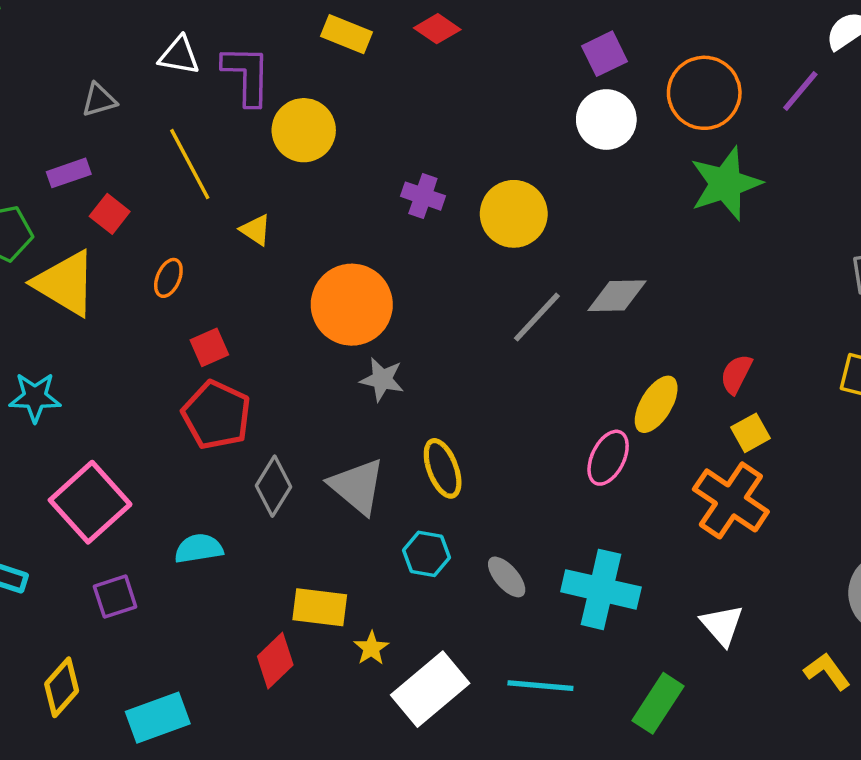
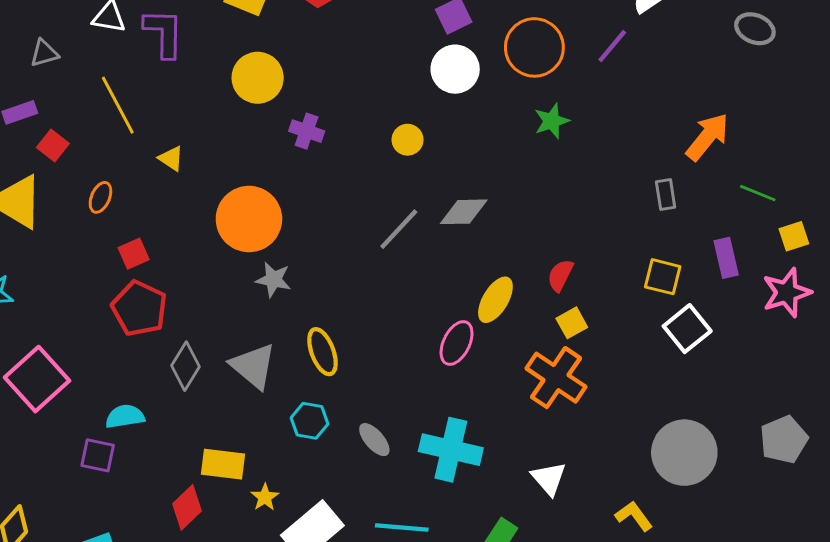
yellow circle: (304, 130) -> (258, 78), moved
green star: (726, 184) -> (552, 121), size x0.6
yellow circle: (514, 214) -> (408, 140), moved, size x0.6
purple square: (115, 597) -> (98, 455), moved, turned 30

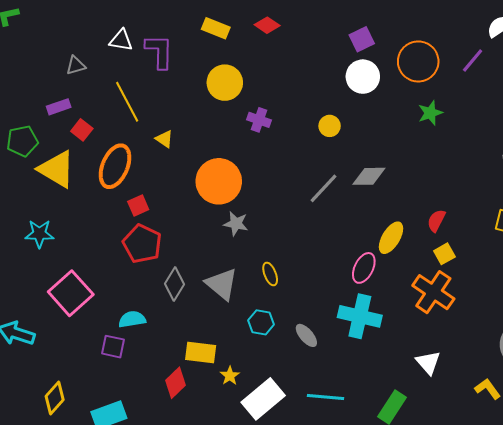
orange ellipse: (100, 197) -> (115, 166), size x2.0
yellow ellipse: (322, 352) -> (270, 274), size x0.7
cyan cross: (451, 450) -> (360, 316), moved

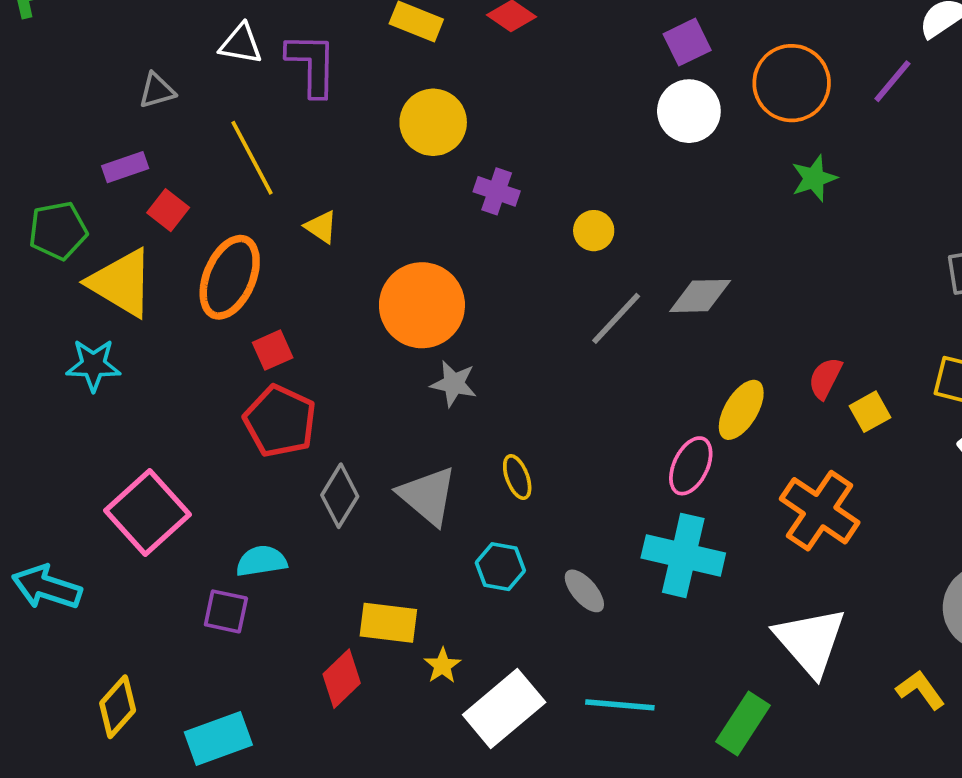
yellow circle: (330, 126) -> (594, 231), moved
cyan star: (39, 234) -> (93, 365), moved
yellow square: (444, 254) -> (870, 412), moved
white triangle: (428, 363) -> (810, 641), size x1.6

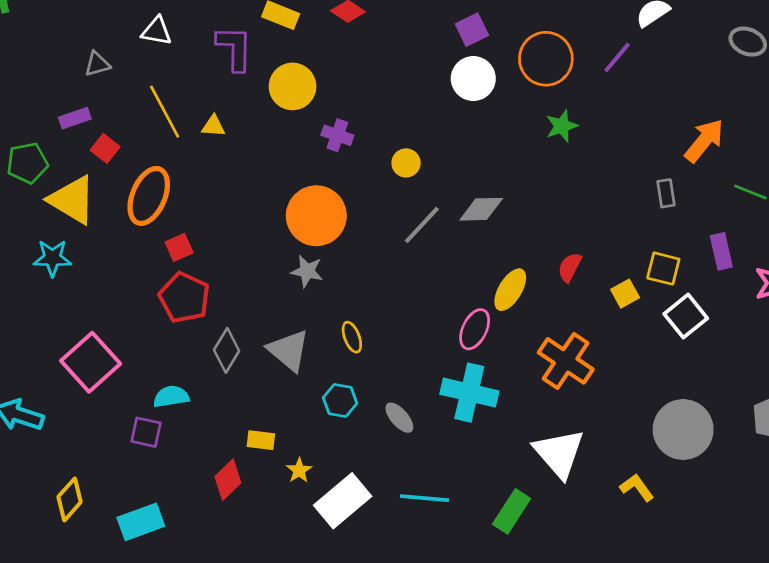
purple L-shape: (312, 64) -> (234, 48), moved
yellow triangle: (321, 227) -> (213, 126), moved, turned -30
orange circle: (422, 305) -> (316, 216), moved
yellow square: (870, 412) -> (625, 294), moved
yellow rectangle: (388, 623) -> (261, 440), size x0.7

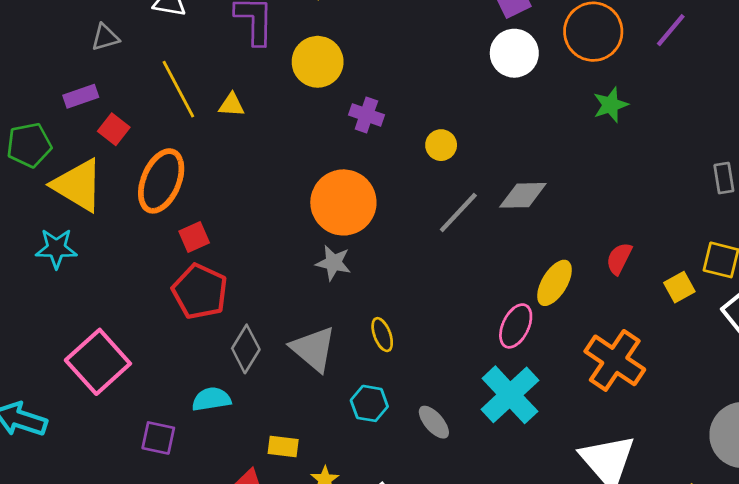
cyan cross: (469, 393) -> (510, 395), turned 34
cyan semicircle: (171, 397) -> (211, 399), moved

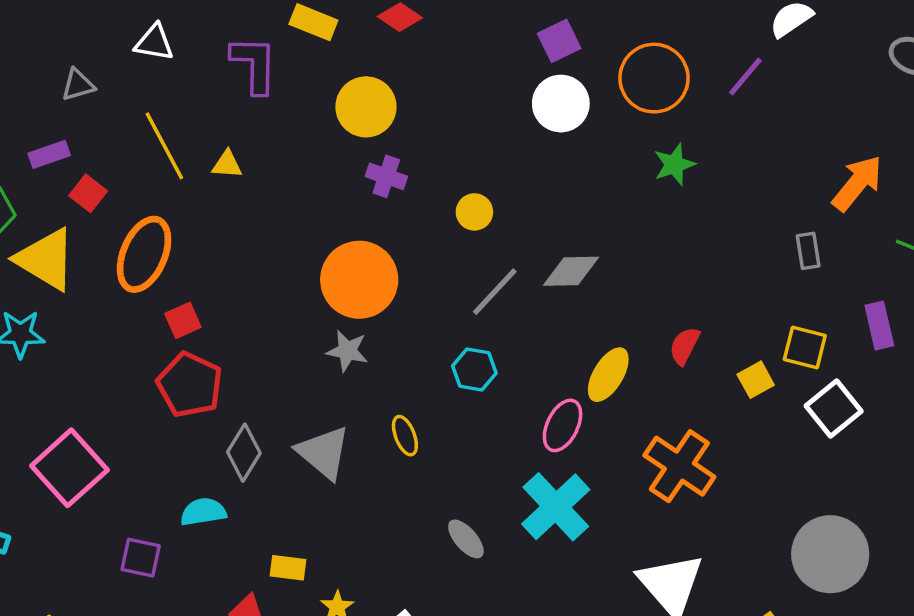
yellow circle: (318, 62) -> (366, 107), moved
cyan hexagon: (369, 403) -> (474, 370), moved

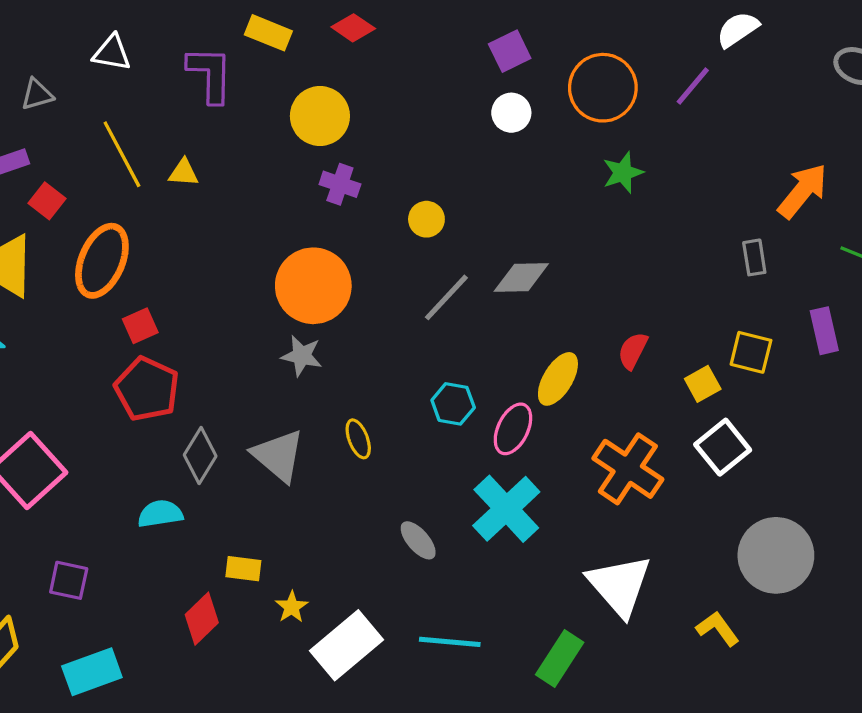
white circle: (561, 104) -> (511, 113), size x0.7
cyan hexagon: (474, 370) -> (453, 404), moved
white square: (834, 408) -> (723, 447), moved
purple square: (141, 558) -> (69, 580), moved

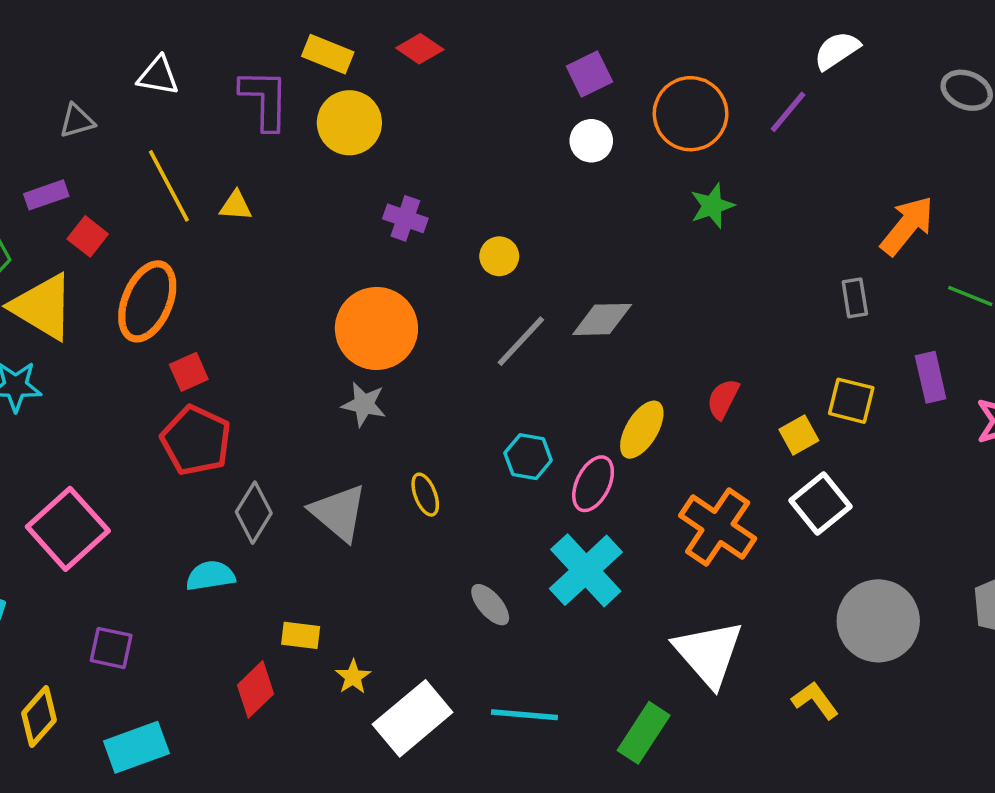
yellow circle: (320, 116) -> (349, 123), moved

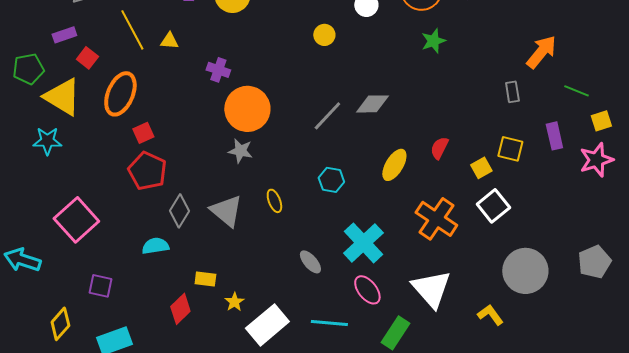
purple cross: (405, 218) -> (218, 70), moved
yellow circle: (499, 256) -> (324, 35), moved
pink ellipse: (593, 484) -> (367, 290), moved, turned -64

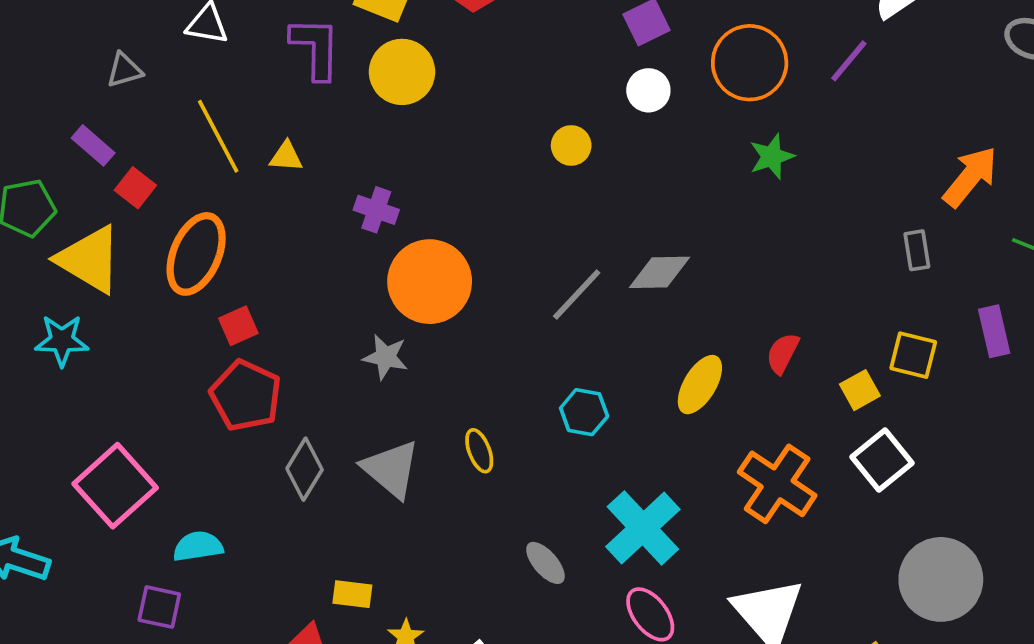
purple rectangle: (64, 35) -> (93, 145), turned 60
gray star: (240, 151) -> (385, 357), moved
cyan semicircle: (155, 246) -> (198, 546), moved

